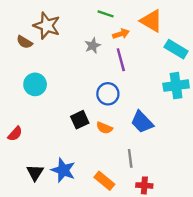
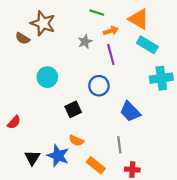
cyan rectangle: (176, 49) -> (147, 45), moved
cyan circle: (35, 84) -> (47, 77), moved
orange semicircle: (104, 128) -> (76, 141), moved

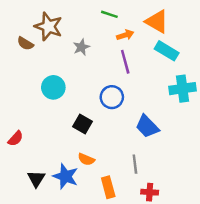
gray star: (85, 42) -> (81, 47), moved
black square: (73, 109) -> (83, 124), turned -35
orange rectangle: (96, 165) -> (108, 187), turned 36

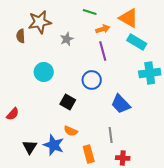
brown star: (48, 26) -> (40, 22), turned -30
brown semicircle: (25, 44) -> (21, 36), turned 56

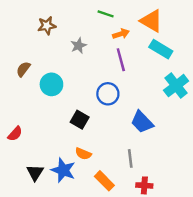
brown star: (40, 22) -> (47, 26), size x0.7
brown semicircle: (21, 36) -> (23, 69), moved, turned 40
cyan cross: (150, 73) -> (176, 86), turned -30
orange rectangle: (89, 154) -> (104, 181), turned -30

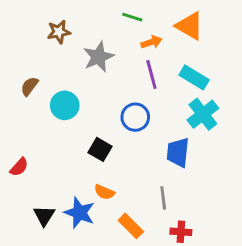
gray star: (79, 46) -> (99, 57), size x1.5
cyan rectangle: (161, 49) -> (194, 77), moved
cyan cross: (176, 86) -> (203, 114), moved
blue trapezoid: (142, 122) -> (178, 152), turned 50

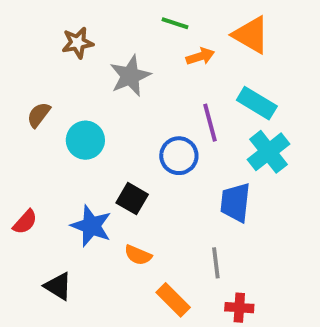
purple line: (151, 74) -> (210, 123), moved
blue star: (79, 213) -> (91, 226), moved
black triangle: (44, 216) -> (58, 286), turned -30

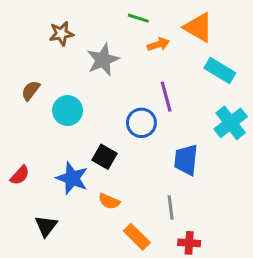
cyan rectangle: (257, 103) -> (220, 71), moved
cyan cross: (268, 152) -> (231, 123), moved
black triangle: (58, 286) -> (46, 226), turned 35

